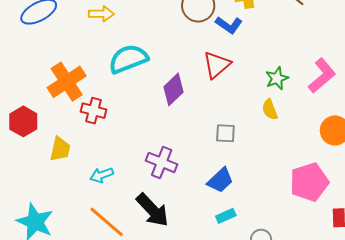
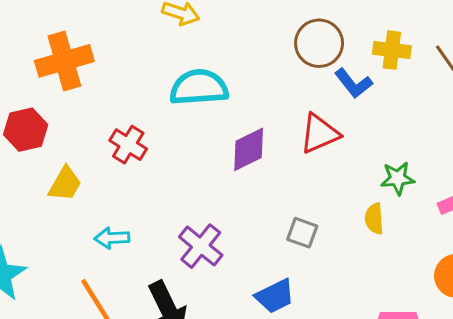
orange cross: (67, 82) -> (64, 61), moved

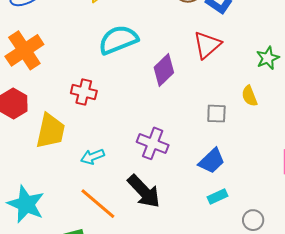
yellow trapezoid: (65, 184) -> (51, 131), size x1.4
yellow semicircle: (374, 219) -> (249, 96), moved

